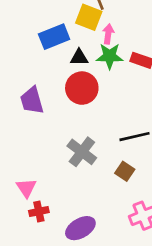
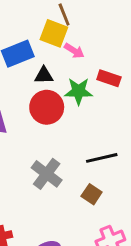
pink arrow: (108, 34) -> (74, 51), turned 114
green star: (110, 56) -> (79, 91), moved

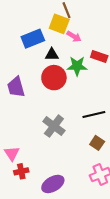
brown square: (92, 194) -> (97, 143), moved

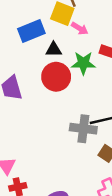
gray cross: (54, 126) -> (83, 129), moved, turned -30

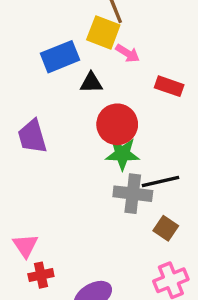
green star: (83, 63) -> (122, 154), moved
red circle: (56, 77) -> (117, 124), moved

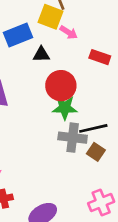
brown square: (166, 228) -> (96, 152), moved

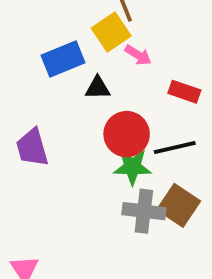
yellow square: (50, 17) -> (111, 32), turned 35
black line: (93, 128) -> (175, 148), moved
brown square: (96, 152) -> (179, 205), moved, size x1.5

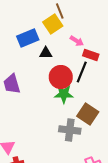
pink arrow: (138, 55) -> (77, 41), moved
black line: (175, 148) -> (82, 72), moved, turned -55
gray cross: (144, 211) -> (70, 130), moved

